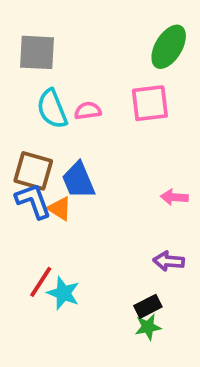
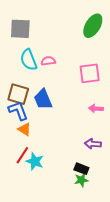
pink square: (150, 103) -> (90, 73), moved
orange triangle: (60, 209) -> (24, 129), moved
black rectangle: (148, 306) -> (81, 169), turned 48

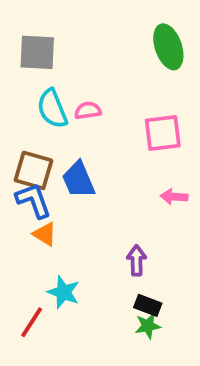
green ellipse: (93, 26) -> (168, 47), turned -50
purple arrow: (93, 144) -> (137, 260), moved, turned 84
red line: (22, 155) -> (32, 322), moved

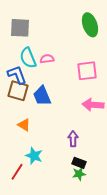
pink arrow: (174, 197) -> (93, 105), size x1.5
blue L-shape: (34, 200) -> (17, 75), moved

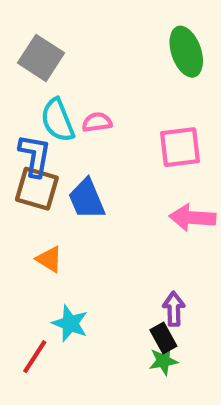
gray square: (20, 28) -> (41, 58), turned 30
blue L-shape: (17, 75) -> (35, 155), turned 30
purple arrow: (73, 139) -> (174, 309), moved
black rectangle: (79, 163) -> (163, 338), turned 40

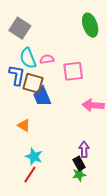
pink square: (180, 147) -> (73, 71), moved
brown square: (37, 189) -> (33, 83), moved
red line: (35, 357) -> (30, 175), moved

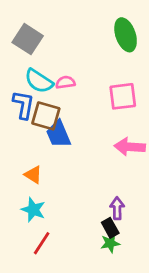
cyan semicircle: (28, 58) -> (39, 81), turned -35
pink square: (73, 71) -> (123, 96), moved
cyan star: (34, 156) -> (33, 210), moved

